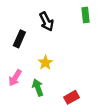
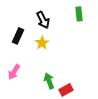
yellow star: (45, 63) -> (42, 43), moved
green arrow: (38, 88) -> (49, 81), moved

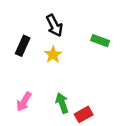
green rectangle: (79, 14) -> (100, 41), moved, turned -64
pink arrow: (14, 72) -> (24, 102), moved

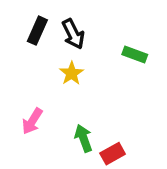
black rectangle: (23, 46) -> (37, 31), moved
pink arrow: (24, 102) -> (32, 121), moved

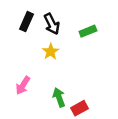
green rectangle: (135, 55) -> (88, 31), moved, turned -42

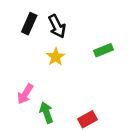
green rectangle: (88, 31) -> (103, 50), moved
green arrow: (59, 97) -> (46, 113), moved

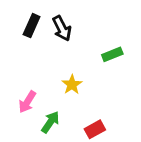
yellow star: (56, 57) -> (72, 85), moved
green arrow: (46, 113) -> (50, 122), turned 54

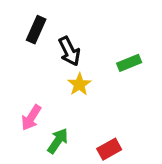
black arrow: (62, 28) -> (69, 51), moved
yellow star: (72, 85) -> (79, 84), moved

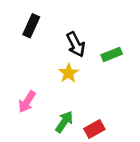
black arrow: (69, 51) -> (76, 44), moved
green arrow: (58, 141) -> (64, 122), moved

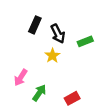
black rectangle: (31, 26) -> (35, 25), moved
green arrow: (64, 122) -> (39, 93), moved

